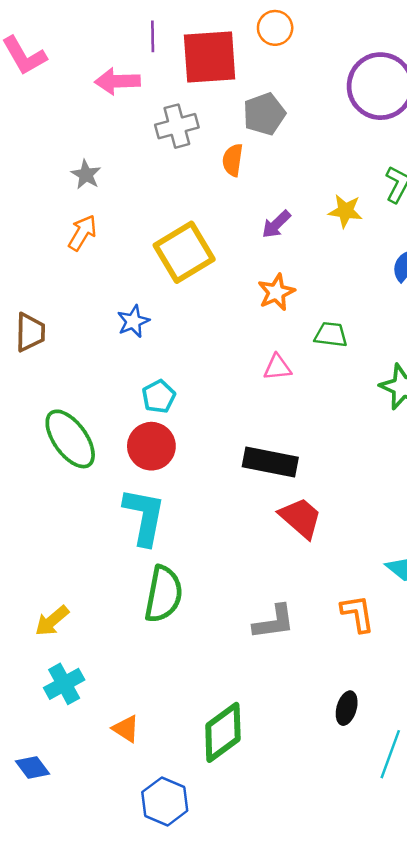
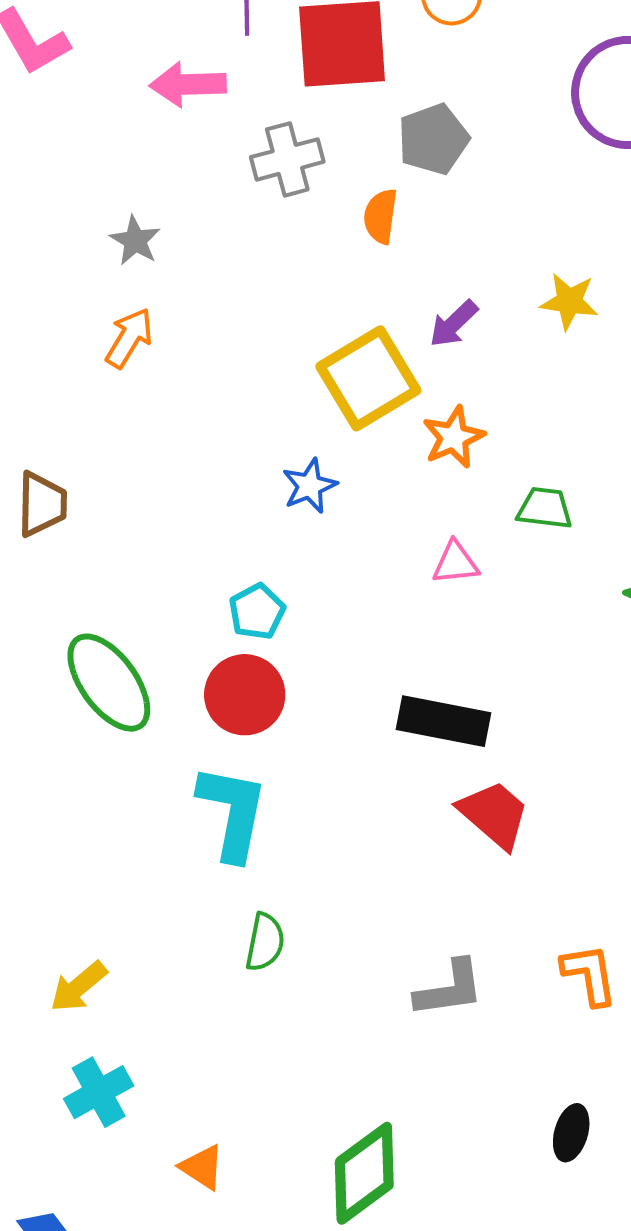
yellow square: (184, 252) -> (368, 378), moved
blue star: (133, 321) -> (310, 486), moved
green semicircle: (164, 594) -> (265, 942), size x0.6

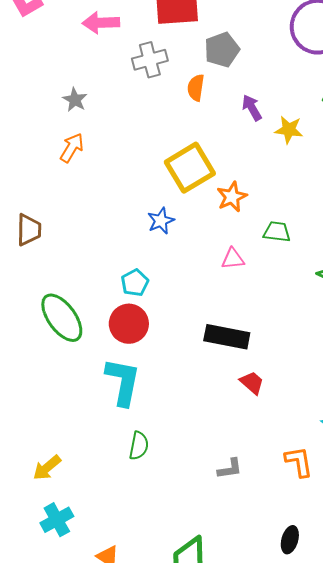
purple arrow: (454, 324) -> (252, 108), moved, turned 104
red trapezoid: (494, 814) -> (252, 383), size x0.7
gray L-shape: (449, 989) -> (230, 469), size x0.7

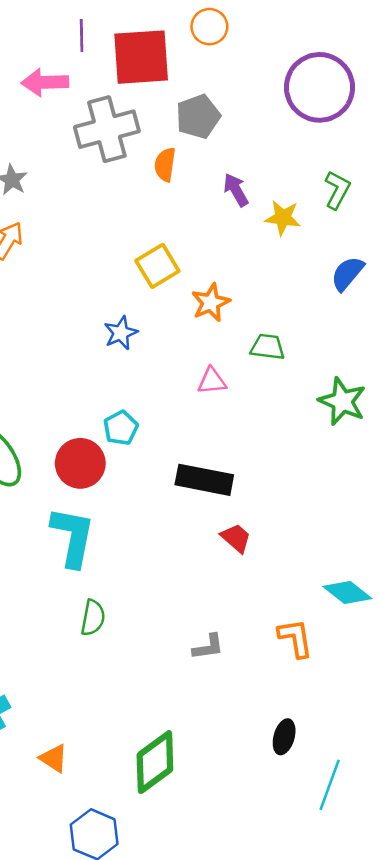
gray cross: (150, 60) -> (107, 129), size x1.4
yellow square: (190, 168) -> (157, 266), size x0.7
cyan pentagon: (135, 283) -> (121, 428), moved

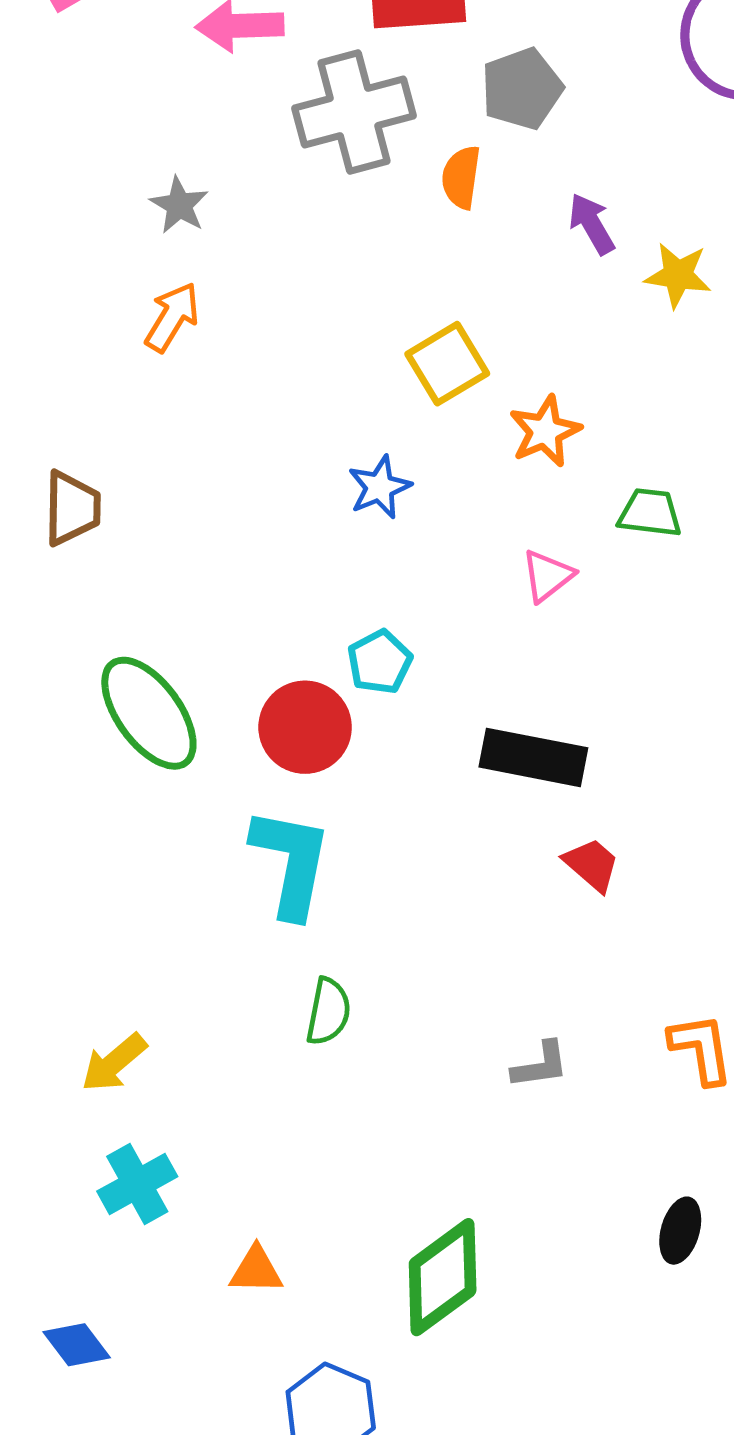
pink triangle: (212, 381) -> (547, 576), turned -32
orange triangle: (54, 758) -> (256, 1270), turned -32

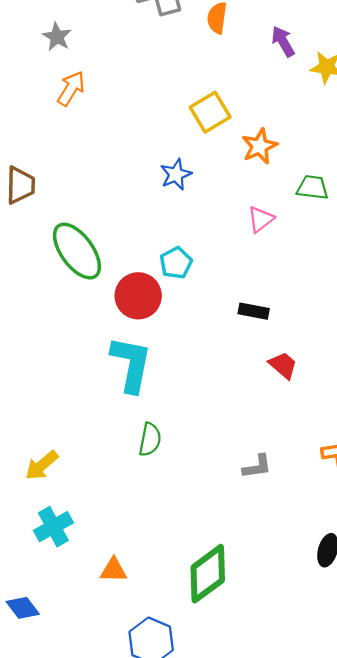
gray star: (179, 205) -> (57, 37), moved
green ellipse: (149, 713) -> (77, 251), moved
black rectangle: (533, 757) -> (254, 311), size x0.6

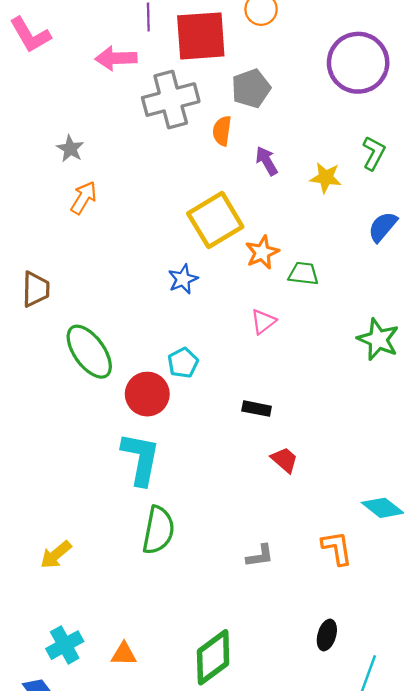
purple arrow: (283, 41) -> (267, 161), moved
yellow square: (210, 112) -> (215, 220), size x1.4
green trapezoid: (312, 187) -> (303, 274), moved
green semicircle: (150, 439) -> (158, 530), size x1.5
cyan cross: (53, 527) -> (65, 645), moved

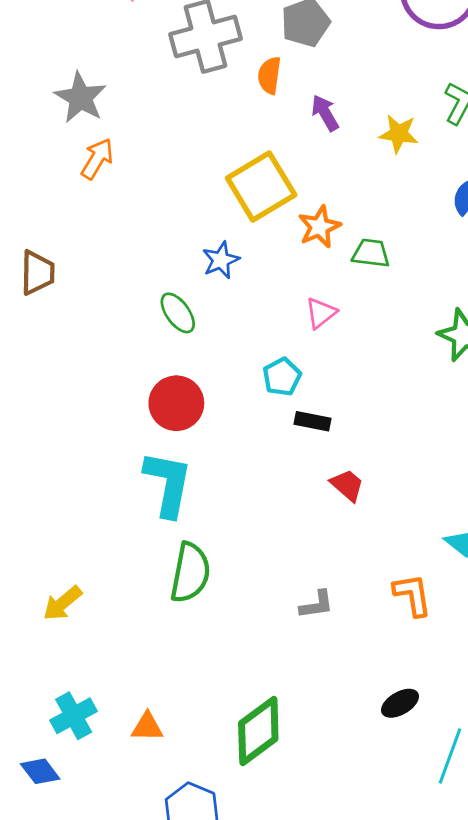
gray star: (70, 149) -> (81, 98), size x1.5
green ellipse: (89, 352) -> (178, 313), moved, size x0.6
cyan pentagon: (183, 363) -> (282, 377), moved
black ellipse: (327, 635) -> (400, 703), turned 44

